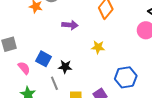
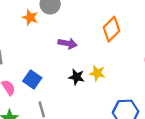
black star: (65, 67) -> (77, 77), moved

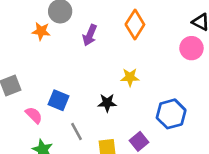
purple arrow: (68, 43) -> (90, 35), moved, turned 114
black star: (77, 77) -> (107, 103), moved

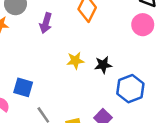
yellow star: (130, 77) -> (75, 61), moved
black star: (107, 103) -> (103, 65), moved

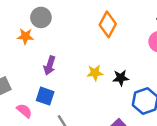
purple arrow: (46, 23) -> (50, 65), moved

